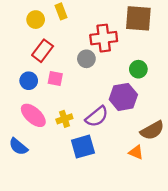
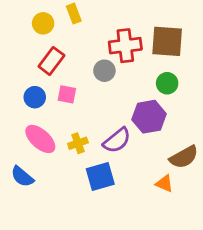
brown square: (138, 18) -> (167, 41), moved

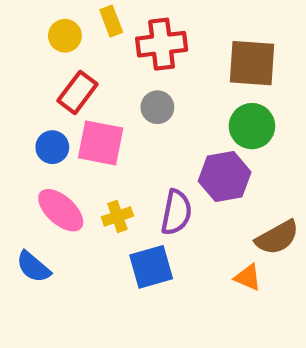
red cross: (125, 46) -> (162, 44), moved
green circle: (167, 83) -> (252, 126), size x1.4
pink square: (67, 94) -> (101, 143), size x1.6
purple semicircle: (117, 140) -> (176, 212), turned -40

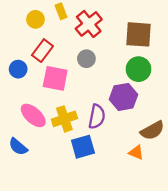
red cross: (162, 44) -> (89, 24), turned -32
blue circle: (52, 147) -> (18, 69), moved
yellow cross: (117, 216) -> (64, 119), size x1.5

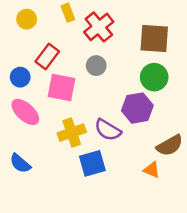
yellow circle: (35, 19) -> (27, 19), moved
pink ellipse: (33, 115) -> (25, 112), moved
purple semicircle: (97, 117) -> (108, 130), turned 110

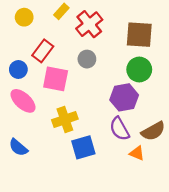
yellow rectangle: (68, 13) -> (61, 11), turned 63
purple semicircle: (108, 130) -> (119, 129), moved, turned 30

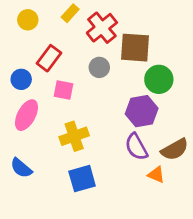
brown square: (139, 35) -> (135, 48), moved
pink square: (56, 79) -> (64, 90), size x0.7
pink ellipse: (23, 101) -> (26, 115), turned 76
blue square: (83, 147) -> (82, 179), moved

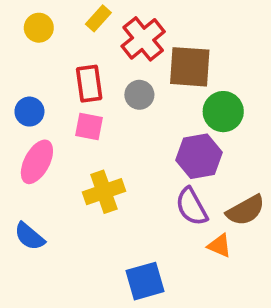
red rectangle: (49, 58) -> (89, 84), moved, turned -45
blue square: (82, 179) -> (145, 281), moved

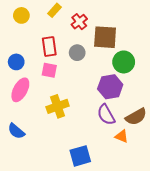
red cross: (143, 39) -> (79, 22), size x0.7

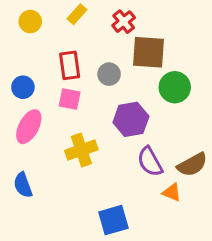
red cross: (79, 22) -> (124, 22), moved
purple hexagon: (110, 87) -> (131, 119), moved
blue semicircle: (16, 131) -> (23, 185), turned 30

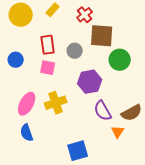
yellow circle: (30, 22) -> (21, 15), size x1.5
pink ellipse: (29, 127) -> (27, 104), moved
blue semicircle: (23, 185) -> (27, 133), moved
orange triangle: (172, 192) -> (118, 132), turned 40

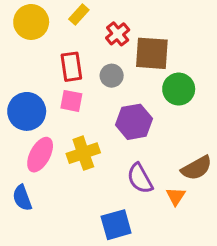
red cross: (85, 15) -> (118, 34), moved
blue circle: (16, 60) -> (27, 111), moved, size x1.6
purple semicircle: (103, 111) -> (140, 178), moved
blue semicircle: (27, 133) -> (22, 198), moved

